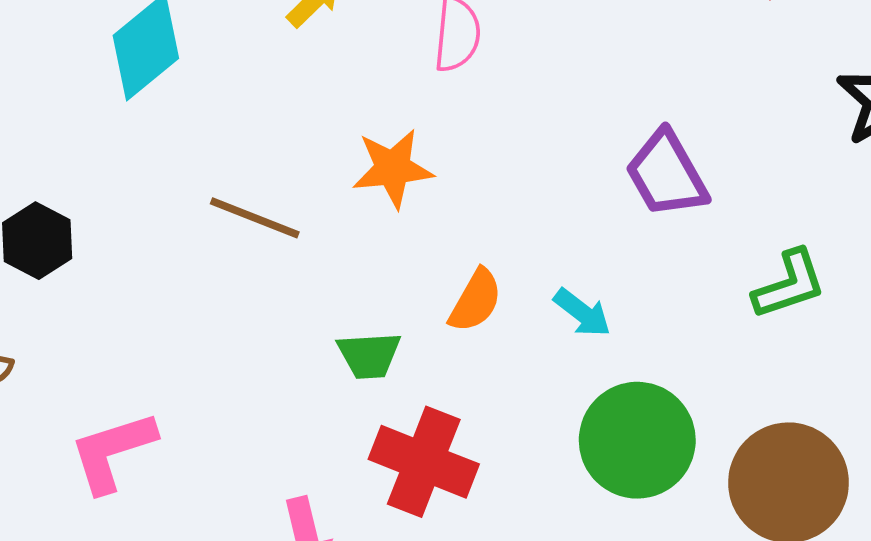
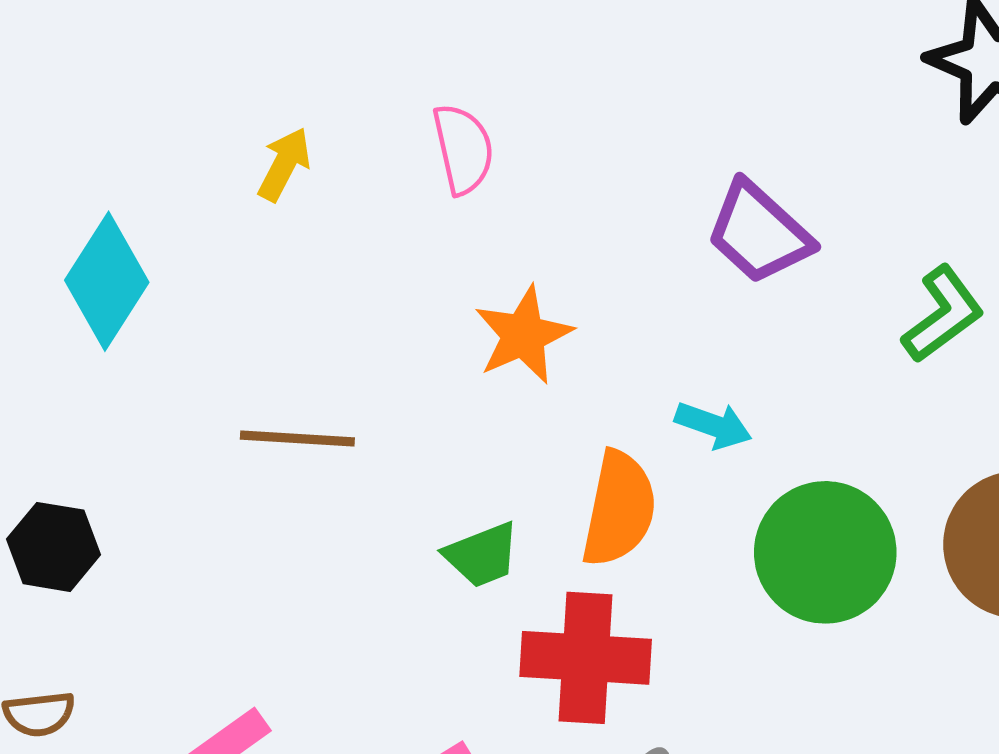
orange star: (393, 168) -> (523, 335), moved
orange semicircle: (476, 301) -> (619, 509), moved, size x1.4

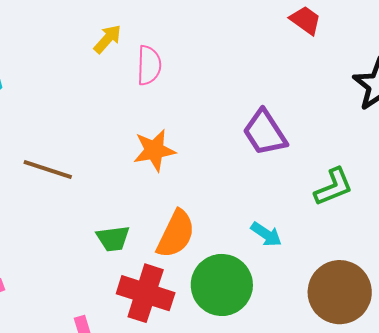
yellow arrow: (284, 164) -> (107, 39), moved
cyan arrow: (713, 425) -> (266, 234), moved
green circle: (825, 552) -> (222, 285), moved

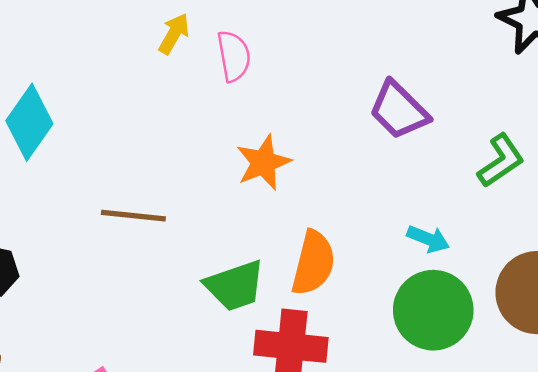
green trapezoid: (113, 239) -> (235, 286), size x1.4
green circle: (222, 285) -> (433, 310), moved

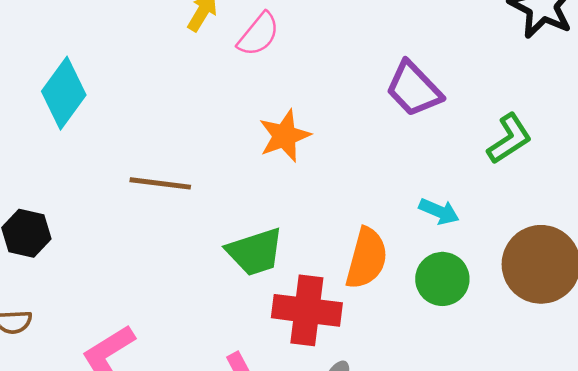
pink semicircle: (234, 56) -> (259, 34), turned 48
orange semicircle: (313, 263) -> (367, 258), moved
green circle: (433, 310) -> (442, 279), size x0.7

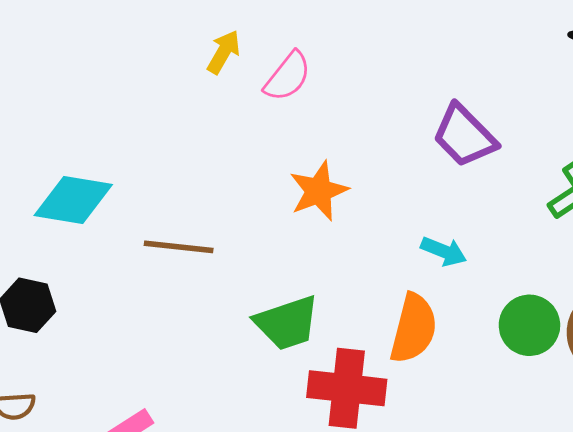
cyan diamond: (64, 93) -> (73, 200), moved, turned 64
cyan arrow: (439, 211) -> (444, 251), moved
green circle: (442, 279) -> (529, 325), moved

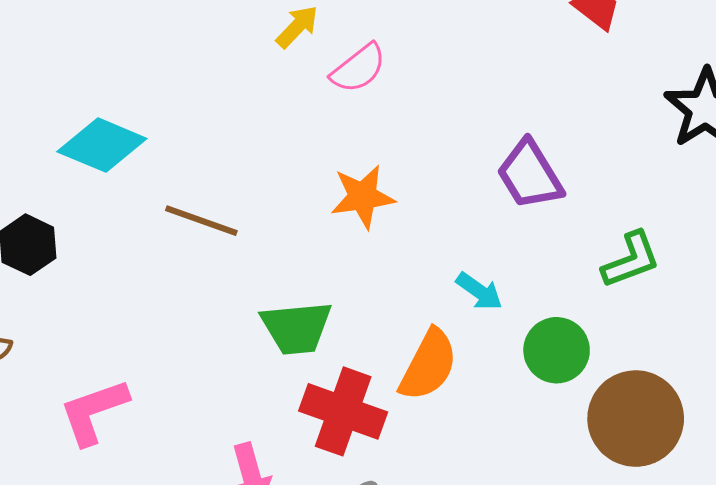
green circle: (529, 325) -> (557, 350), moved

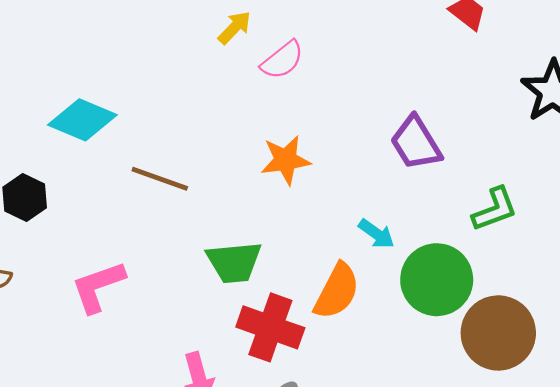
green circle: (557, 350) -> (437, 280), size x1.4
pink L-shape: (94, 412) -> (98, 287), moved

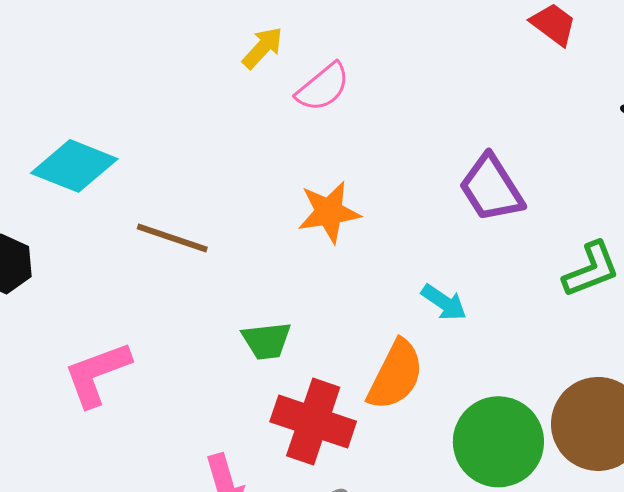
green trapezoid: (234, 262) -> (267, 341), size x0.7
green circle: (437, 280) -> (498, 442), moved

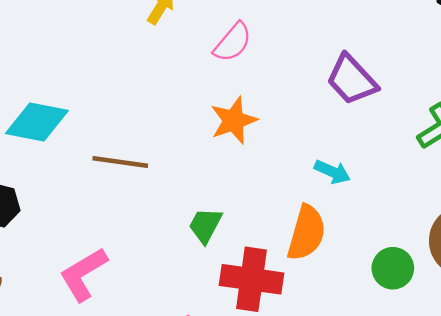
pink semicircle: (323, 87) -> (233, 42), moved
green trapezoid: (267, 341) -> (205, 225), turned 135
green circle: (498, 442) -> (393, 268), size x0.6

